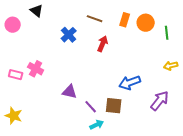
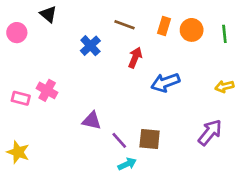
green line: (167, 33) -> (224, 34), moved
blue arrow: (130, 83) -> (165, 83), moved

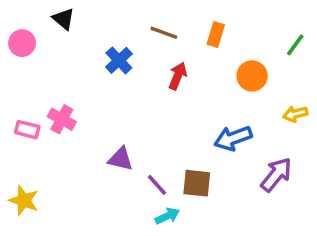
orange circle: (192, 30) -> (252, 76), moved
green line: (224, 34) -> (295, 45), turned 42
blue arrow: (165, 83) -> (233, 138), moved

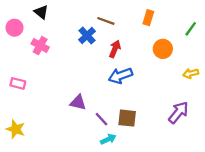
orange rectangle: (216, 34) -> (148, 18), moved
blue cross: (119, 60) -> (87, 35), moved
pink cross: (62, 119) -> (40, 46), moved
blue arrow: (233, 138) -> (120, 76), moved

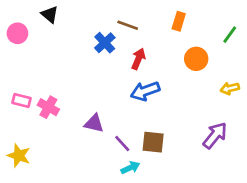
pink cross: (40, 46) -> (48, 107), moved

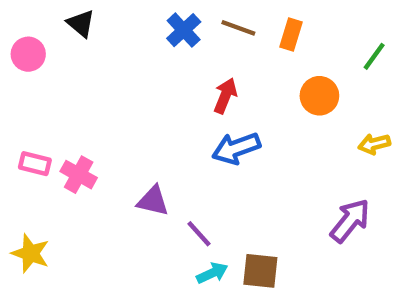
brown line: (128, 25) -> (238, 28), moved
blue cross: (105, 43) -> (184, 30), moved
brown square: (153, 142) -> (260, 271), moved

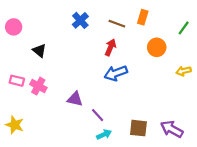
black triangle: (81, 24) -> (39, 51), moved
brown line: (238, 28) -> (117, 24), moved
blue cross: (184, 30) -> (80, 20), moved
purple arrow: (350, 221) -> (172, 129), moved, turned -100
brown square: (260, 271) -> (138, 128), moved

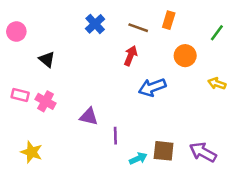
yellow arrow: (184, 71) -> (217, 84), turned 32
blue arrow: (116, 73) -> (152, 87), moved
purple line: (98, 115) -> (115, 136), turned 40
yellow star: (15, 125) -> (32, 152), moved
cyan arrow: (104, 134) -> (138, 158), moved

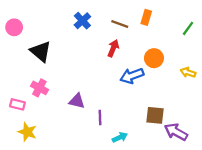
orange circle: (185, 56) -> (154, 58), moved
black triangle: (47, 59) -> (41, 52), size x1.5
pink rectangle: (20, 95) -> (17, 104), moved
brown square: (164, 151) -> (155, 115), moved

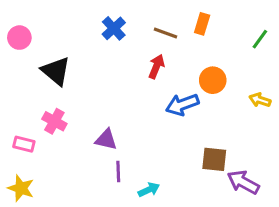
purple line: (100, 118) -> (118, 172), moved
yellow star: (27, 132) -> (21, 188), moved
cyan arrow: (120, 137) -> (149, 190), moved

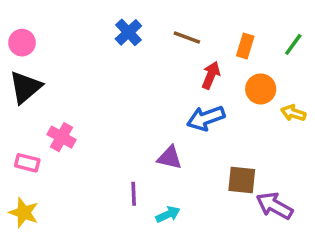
orange rectangle: (202, 24) -> (245, 46), moved
red arrow: (156, 66) -> (211, 75), moved
black triangle: (56, 71) -> (25, 87), moved, turned 40
orange circle: (213, 80) -> (261, 89), moved
purple triangle: (106, 140) -> (170, 158), moved

